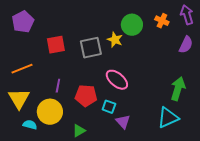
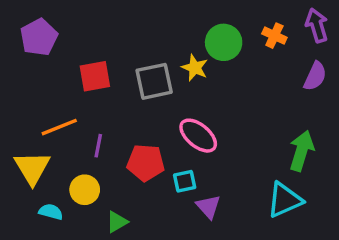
orange line: (22, 69) -> (59, 127), moved
cyan square: (109, 107) -> (185, 181), turned -32
yellow circle: (50, 112) -> (85, 190), size x0.7
green triangle: (79, 131) -> (117, 222), moved

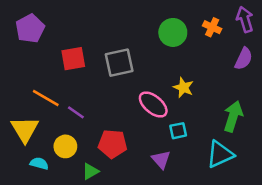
yellow star: (195, 68) -> (183, 87), moved
orange line: (59, 127) -> (46, 98), turned 52
purple line: (98, 146) -> (76, 112), turned -66
red pentagon: (146, 163) -> (113, 144), moved
cyan square: (185, 181) -> (178, 131), moved

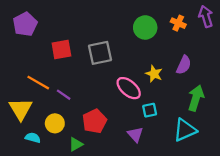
purple semicircle: (244, 59) -> (184, 65), moved
red pentagon: (113, 144) -> (94, 121), turned -30

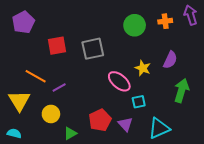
orange cross: (178, 23) -> (165, 21), turned -32
purple line: (64, 95) -> (59, 87), turned -64
red pentagon: (94, 121) -> (100, 120), moved
cyan triangle: (185, 130) -> (159, 128), moved
cyan semicircle: (33, 138) -> (14, 133), moved

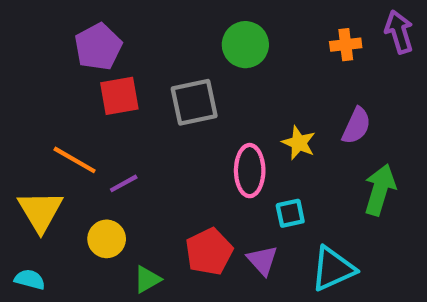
purple pentagon: (23, 22) -> (98, 47), moved
green circle: (135, 25) -> (245, 45), moved
pink ellipse: (119, 81) -> (250, 171), turned 50

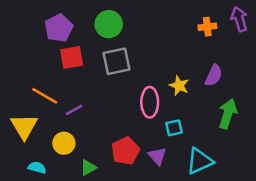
green circle: (245, 45) -> (109, 24), moved
cyan semicircle: (30, 279) -> (37, 168), moved

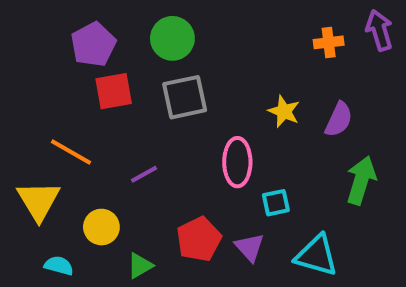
yellow star: (179, 86) -> (284, 111), moved
purple line: (74, 110) -> (144, 174), moved
cyan triangle: (200, 161) -> (316, 255), turned 40

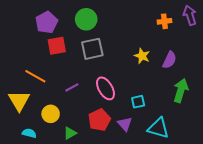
pink ellipse: (237, 162) -> (105, 88), moved, turned -30

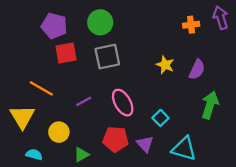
purple pentagon: (47, 22) -> (54, 26), turned -30
cyan square: (138, 102) -> (160, 118), turned -32
red pentagon: (99, 120) -> (116, 139), turned 30

